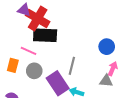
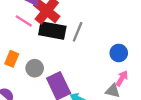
pink line: (28, 51) -> (24, 21), moved
gray line: (72, 66) -> (78, 32), moved

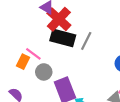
pink line: (24, 21) -> (33, 54), moved

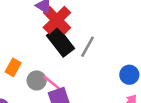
black rectangle: (63, 38) -> (60, 42), turned 35
pink line: (33, 54) -> (51, 82), moved

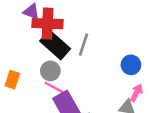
red cross: (57, 20) -> (48, 24), turned -32
gray circle: (37, 80) -> (50, 71), moved

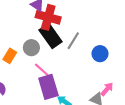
blue circle: (131, 65) -> (100, 54), moved
gray circle: (50, 71) -> (31, 48), moved

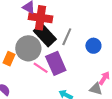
gray circle: (31, 48) -> (28, 48), size x1.6
purple rectangle: (48, 87) -> (56, 63), moved

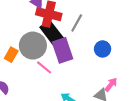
gray line: (67, 37) -> (77, 23), moved
purple rectangle: (56, 63) -> (62, 50), moved

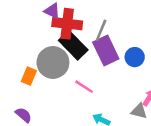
purple rectangle: (62, 50) -> (106, 50), moved
pink line: (44, 67) -> (84, 87), moved

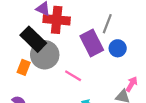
gray line: (101, 30) -> (107, 24), moved
black rectangle: (73, 45) -> (33, 39), moved

